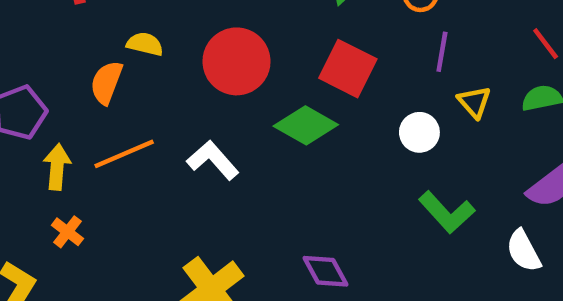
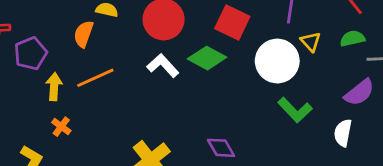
white circle: (419, 132) -> (277, 61), size x1.8
white L-shape: (213, 160) -> (163, 66), moved
white semicircle: (524, 251) -> (343, 133), turned 40

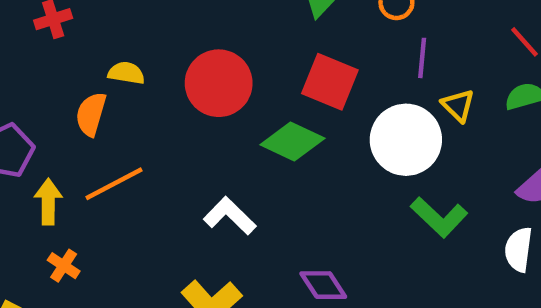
white L-shape: (163, 66) -> (230, 216), moved

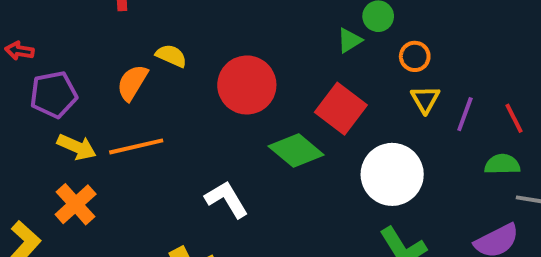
purple line: (422, 58) -> (465, 114), moved
yellow triangle: (458, 105) -> (425, 99), moved
yellow arrow: (48, 202) -> (77, 147), turned 99
orange cross: (64, 266) -> (76, 204), size x1.5

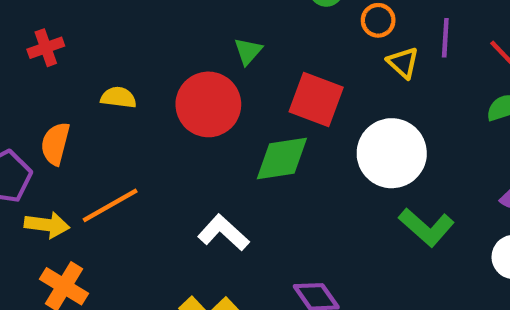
green triangle: (349, 40) -> (248, 51), moved
orange semicircle: (132, 83) -> (55, 144), moved
purple line: (465, 114) -> (445, 38), moved
green diamond: (296, 151) -> (282, 159), turned -32

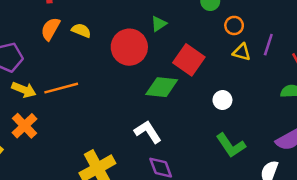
yellow triangle: (403, 63) -> (242, 52), turned -42
orange semicircle: (55, 144) -> (50, 29), moved
white circle: (392, 153) -> (222, 100), size x0.5
white L-shape: (223, 233) -> (148, 132), moved

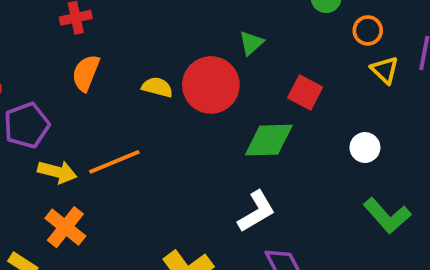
yellow semicircle: (81, 30) -> (157, 87), moved
yellow triangle: (242, 52) -> (385, 70), turned 36
red square: (189, 60) -> (305, 92), size x0.7
white L-shape: (148, 132) -> (256, 211), turned 100

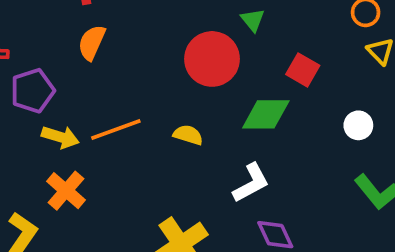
green triangle: (251, 43) -> (253, 20), turned -30
yellow semicircle: (157, 87) -> (188, 135), moved

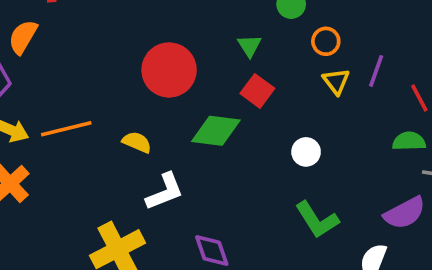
green triangle: (253, 20) -> (249, 46), moved
orange semicircle: (92, 43) -> (23, 37), moved
white L-shape: (251, 183) -> (165, 192), moved

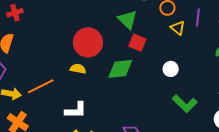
green triangle: (249, 46) -> (128, 20), size x1.5
yellow semicircle: (137, 142) -> (78, 69), moved
white L-shape: (165, 192) -> (76, 110), moved, turned 35

